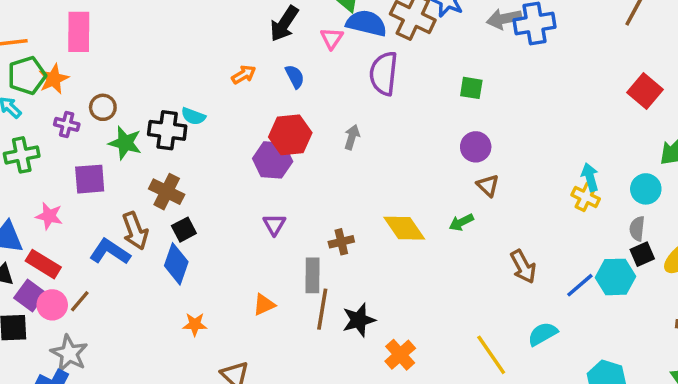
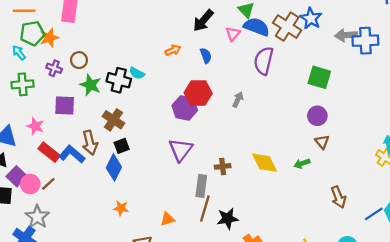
green square: (471, 88) -> (319, 77), size x1.5
purple triangle: (274, 224) -> (181, 150), size x1.6
red rectangle: (43, 264) -> (49, 152), moved
orange triangle: (264, 305) -> (168, 219), moved

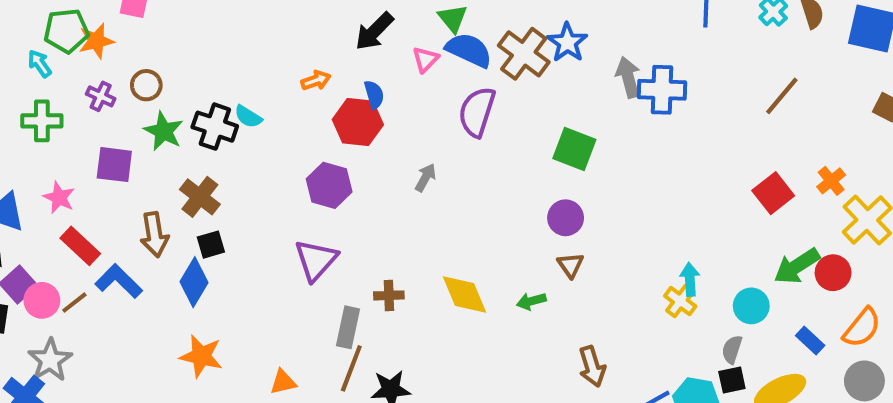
gray arrow: (346, 35) -> (628, 77), turned 75
red hexagon: (198, 93) -> (358, 122), moved
blue L-shape: (72, 154) -> (119, 281), moved
orange star: (121, 208) -> (201, 356), size x1.5

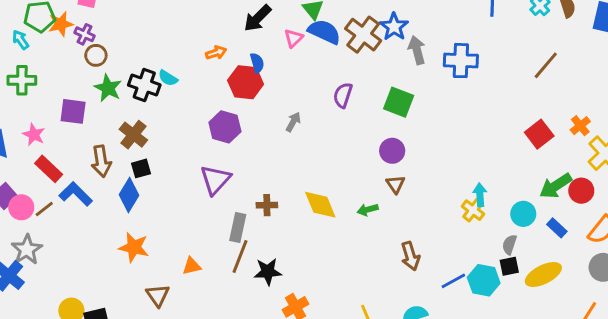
gray arrow: (628, 77) -> (417, 50), moved
purple cross: (101, 96) -> (84, 34), moved
purple semicircle: (477, 112) -> (343, 95), moved, size x0.7
blue rectangle: (810, 340) -> (557, 228), moved

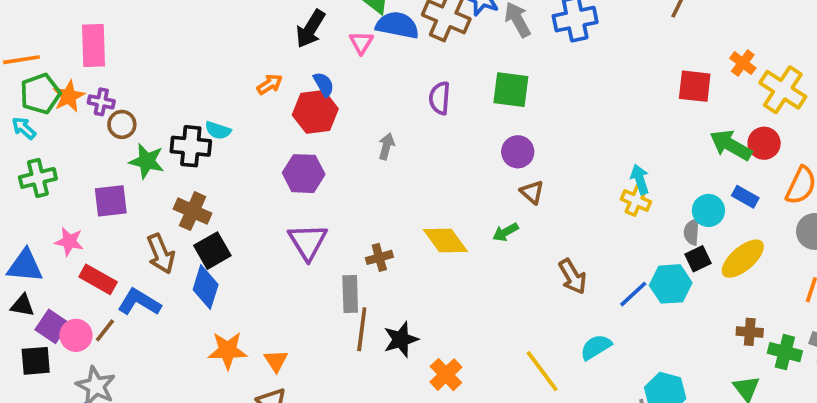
red square: (539, 134) -> (695, 86), turned -32
black square: (141, 168) -> (212, 251), size x1.4
green arrow: (556, 186) -> (731, 145), turned 76
cyan circle: (523, 214) -> (708, 210), moved
orange triangle: (192, 266) -> (276, 361), moved, turned -36

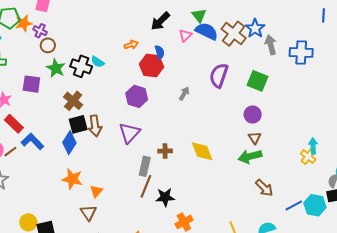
purple semicircle: (440, 98) -> (219, 75), size x1.4
green arrow: (505, 232) -> (250, 156), moved, size x1.6
brown arrow: (161, 254) -> (95, 126), moved
brown arrow: (573, 277) -> (264, 188), turned -30

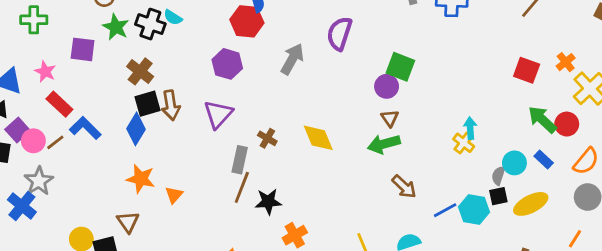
green square: (258, 81) -> (400, 67), moved
gray arrow: (184, 93) -> (292, 59), size x1.6
brown cross: (165, 151) -> (267, 138), turned 32
brown triangle: (88, 213) -> (128, 222), moved

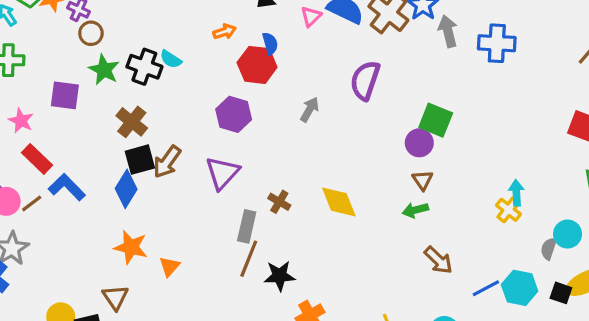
gray arrow: (292, 59) -> (310, 109), size x0.7
brown arrow: (171, 105) -> (167, 162), turned 44
green arrow: (384, 144) -> (415, 210), size x0.7
black square: (498, 196) -> (561, 293), moved, turned 30

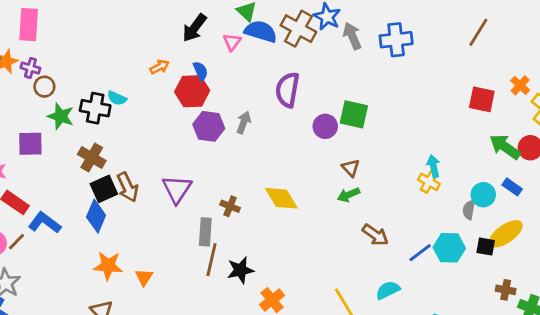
purple hexagon: (234, 114) -> (209, 126), moved
purple circle: (419, 143) -> (325, 126), moved
brown arrow: (167, 162) -> (128, 187), turned -52

